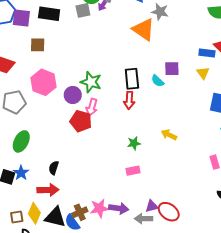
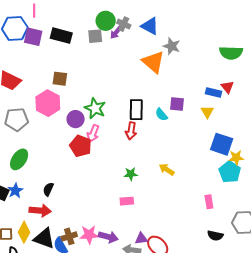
brown square: (38, 45) -> (60, 79), moved

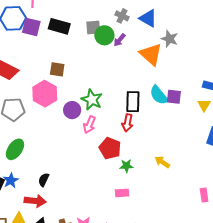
green circle: (106, 21) -> (104, 35), moved
purple arrow: (116, 32) -> (120, 40), moved
cyan semicircle: (161, 115) -> (159, 95), moved, size x1.5
red pentagon: (81, 146) -> (110, 148), moved

